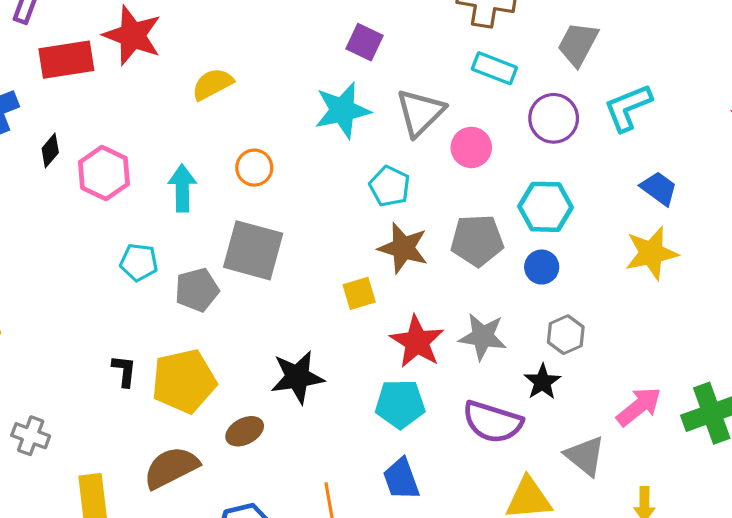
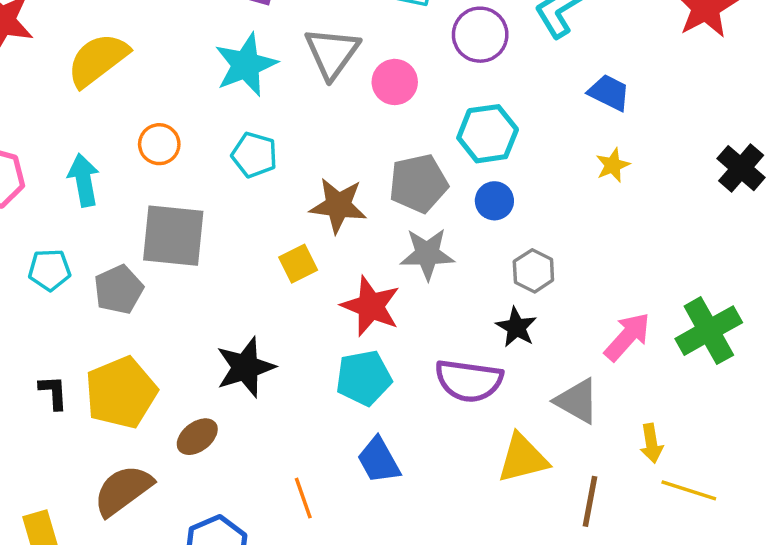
yellow semicircle: (212, 84) -> (98, 60), size x1.4
cyan pentagon: (390, 186) -> (254, 155), moved
yellow star: (651, 253) -> (613, 165), size x0.6
gray star: (483, 337) -> (427, 254), moved

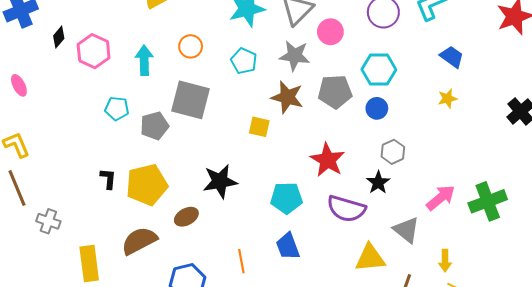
gray star: (427, 254) -> (295, 56), moved
yellow square: (298, 264) -> (259, 127), turned 30
red star: (371, 306) -> (328, 160), moved

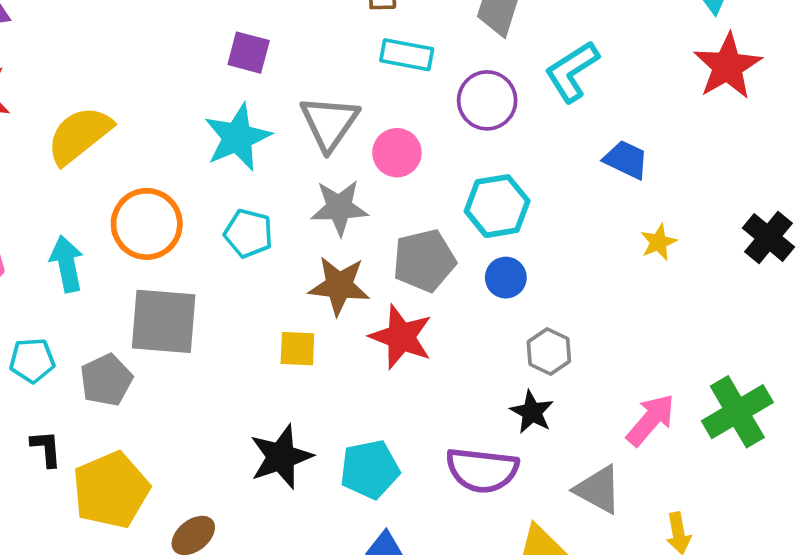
orange circle: (191, 46) -> (147, 224), size x1.6
yellow star: (447, 99) -> (659, 242), moved
red star: (328, 160) -> (401, 337), moved
black L-shape: (108, 179) -> (46, 449), moved
black star: (220, 181) -> (281, 457), moved

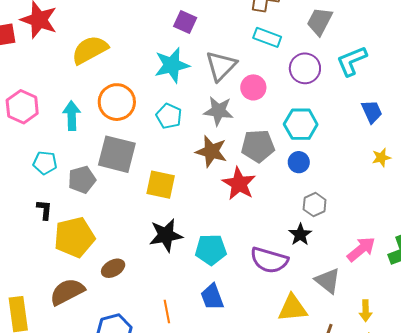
blue trapezoid: (626, 160) -> (372, 112), turned 30
yellow square: (297, 349) -> (161, 185), moved, size x1.4

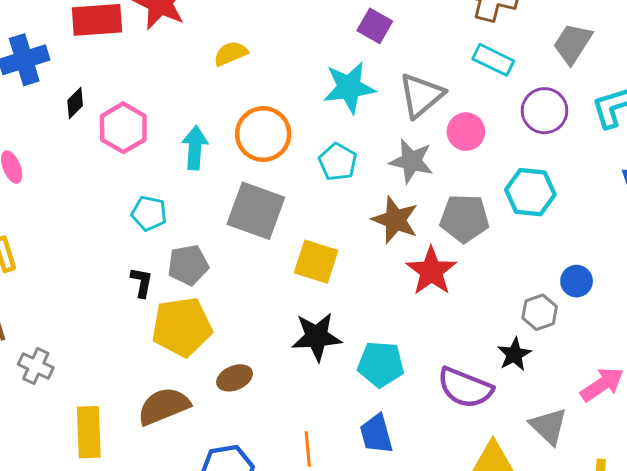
yellow semicircle: (90, 50) -> (231, 53), size x0.6
blue circle: (299, 162) -> (577, 281), moved
gray pentagon: (82, 180) -> (188, 265), moved

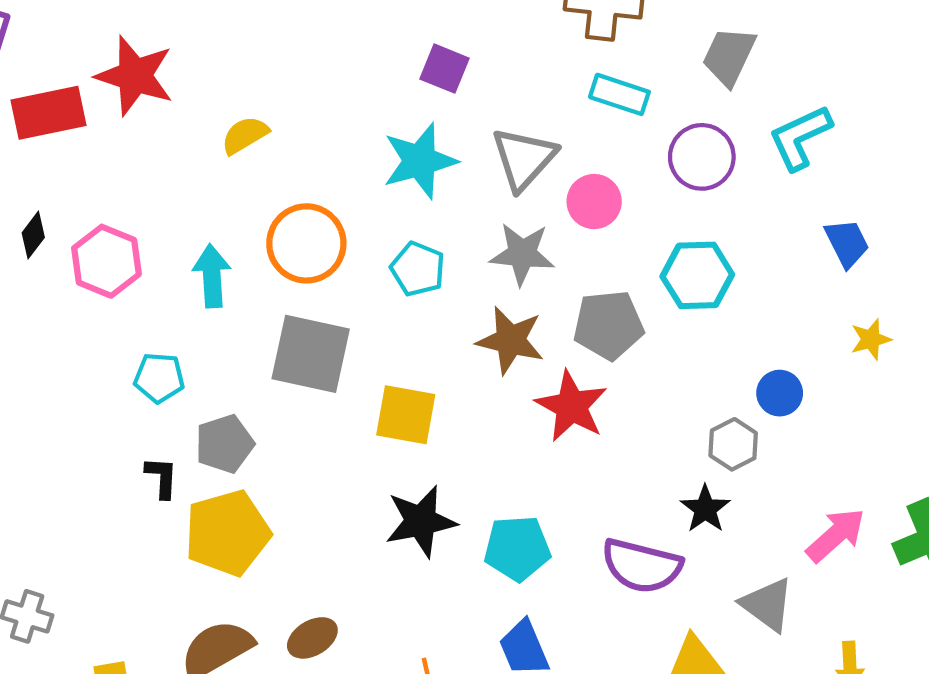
brown ellipse: (235, 378) -> (312, 638), moved

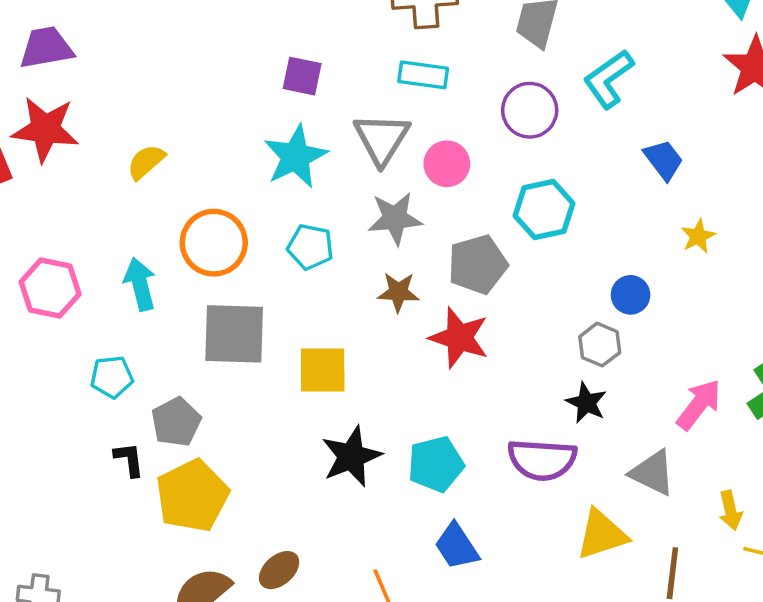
cyan rectangle: (619, 94) -> (423, 75), moved
brown star: (510, 340) -> (398, 292), size x0.7

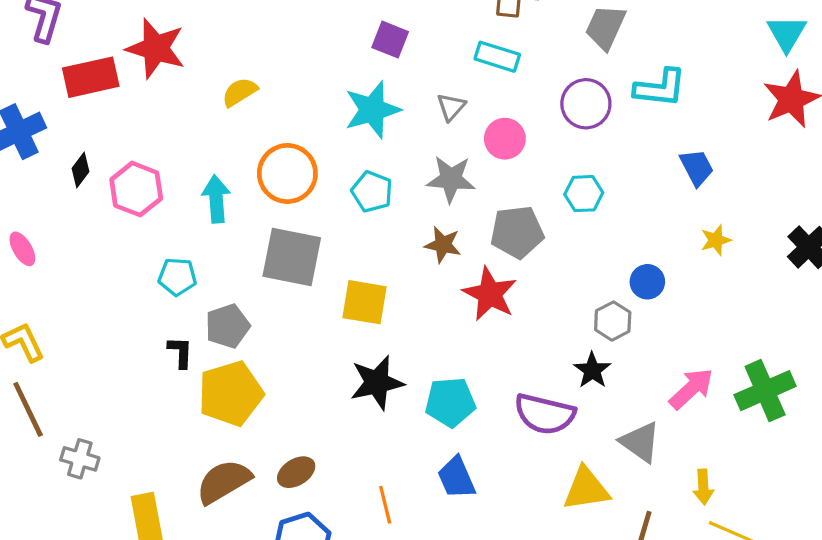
cyan L-shape: (608, 79) -> (660, 88), turned -148
gray triangle: (382, 139) -> (451, 107), size x0.6
cyan hexagon: (544, 210) -> (584, 194), size x0.7

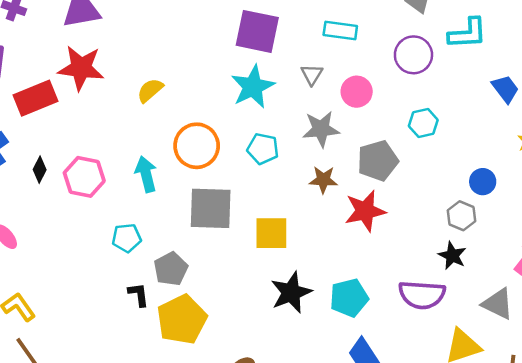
purple square: (390, 40) -> (257, 31), size x1.6
red star: (490, 294) -> (365, 211), turned -30

